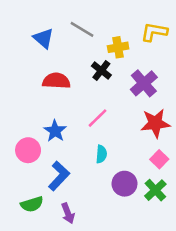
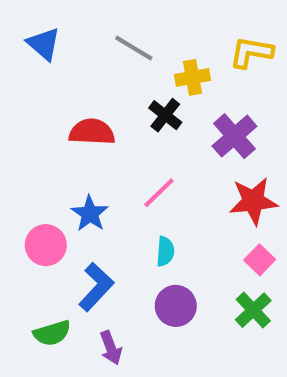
blue triangle: (43, 38) -> (44, 44), moved
purple circle: (124, 184) -> (176, 306), moved

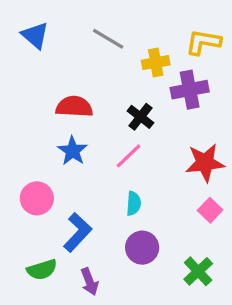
black cross: (165, 115) -> (140, 117), moved
purple cross: (234, 136) -> (190, 90), moved, turned 30
blue star: (90, 214) -> (73, 151), moved
green cross: (253, 310) -> (198, 271), moved

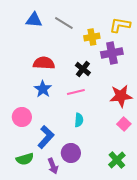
blue triangle: (35, 35) -> (34, 20), moved, turned -36
pink line: (129, 156) -> (76, 92), turned 30
purple circle: (142, 248) -> (71, 153), moved

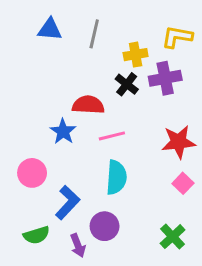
gray line: (64, 23) -> (94, 34), turned 72
red semicircle: (44, 63) -> (88, 105), moved
black cross: (83, 69) -> (127, 84), moved
cyan semicircle: (79, 120) -> (116, 177), size x1.6

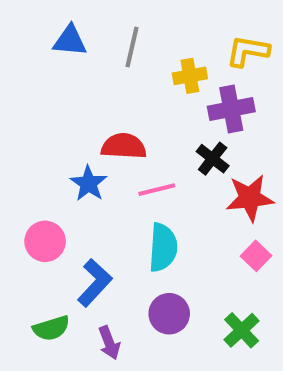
black cross: (127, 84) -> (213, 159), moved
purple circle: (105, 226) -> (169, 314), moved

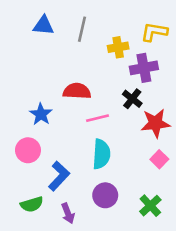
blue star: (89, 183) -> (41, 114), moved

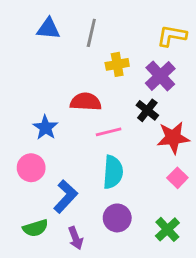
yellow cross: (118, 47) -> (117, 64), moved
purple cross: (144, 68) -> (160, 76), turned -32

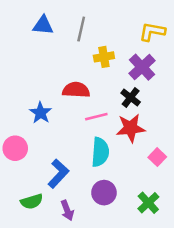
red star: (173, 138) -> (131, 128), moved
pink circle: (31, 168) -> (15, 148), moved

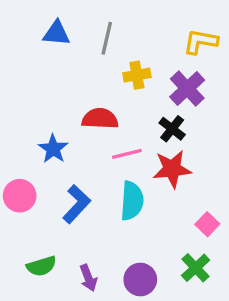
pink square: (157, 157) -> (207, 224), moved
blue L-shape: (58, 174) -> (77, 204), moved
purple circle: (104, 193) -> (140, 280), moved

